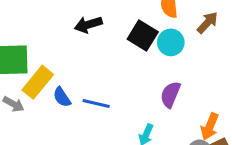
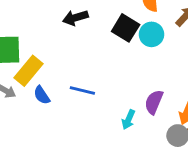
purple semicircle: (170, 94) -> (154, 102), moved
blue semicircle: (62, 97) -> (42, 95), moved

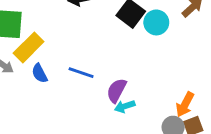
purple semicircle: (154, 102) -> (117, 90), moved
cyan arrow: (128, 120) -> (125, 106), turned 42

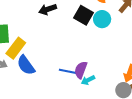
blue semicircle: (40, 73) -> (26, 65), size x1.5
blue line: (81, 73) -> (68, 71), moved

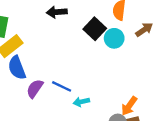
purple semicircle: (81, 70) -> (35, 89), moved

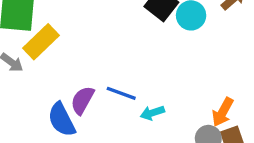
blue semicircle: (17, 68) -> (62, 120), moved

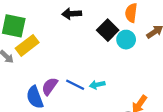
cyan arrow: (152, 113) -> (97, 85), moved

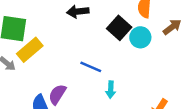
blue line: (75, 85) -> (91, 67), moved
cyan arrow: (97, 85) -> (111, 90), turned -72

